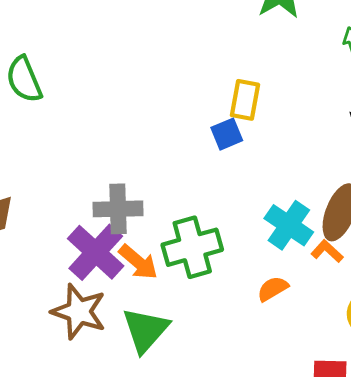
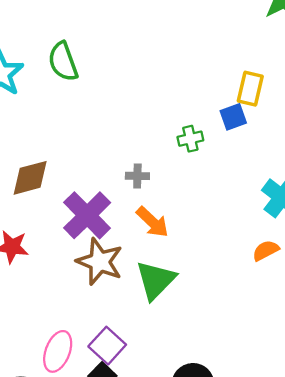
gray cross: (118, 209) -> (137, 176), size x0.6
green cross: (192, 247) -> (190, 139), moved, size x0.5
purple cross: (96, 252) -> (87, 215), moved

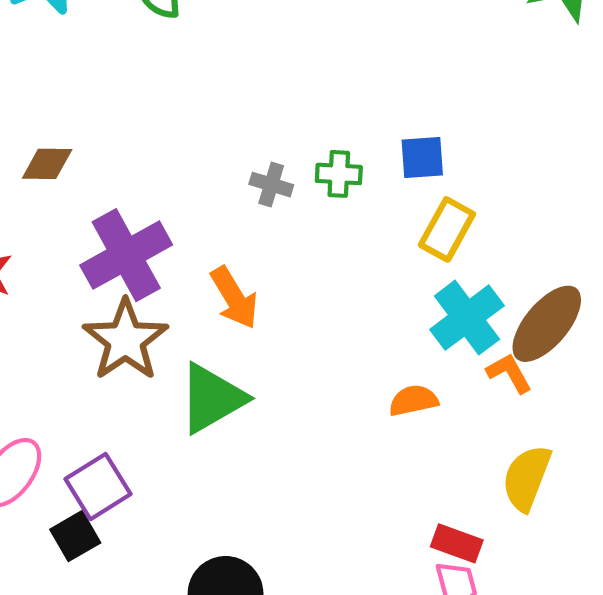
yellow rectangle: (250, 89) -> (447, 229), moved
gray cross: (137, 176) -> (271, 185), moved
brown diamond: (30, 178) -> (47, 164), size x0.7

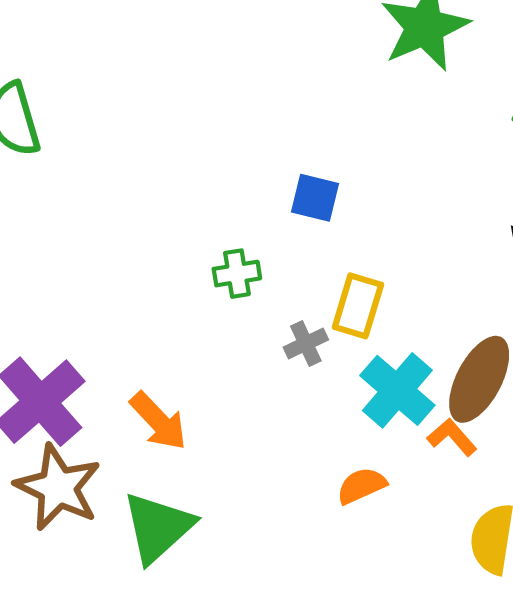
blue square: (422, 157) -> (315, 198), moved, turned 30
gray cross: (271, 185) -> (306, 343), moved, turned -30

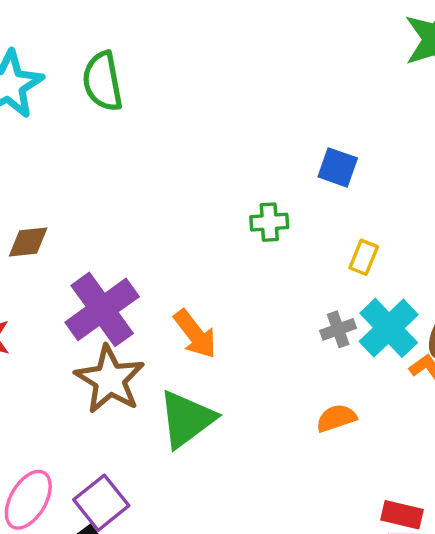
yellow rectangle: (358, 306) -> (364, 257), size x0.7
gray cross: (306, 343) -> (338, 329), moved
orange semicircle: (361, 486) -> (336, 418), moved

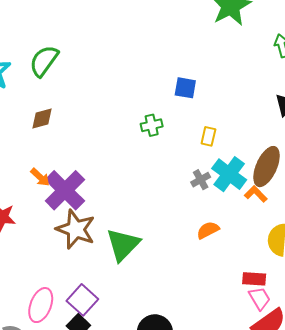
green semicircle: (103, 81) -> (44, 61), turned 56
brown diamond: (28, 242) -> (42, 119), moved
orange arrow: (195, 334) -> (40, 177), moved, size x0.7

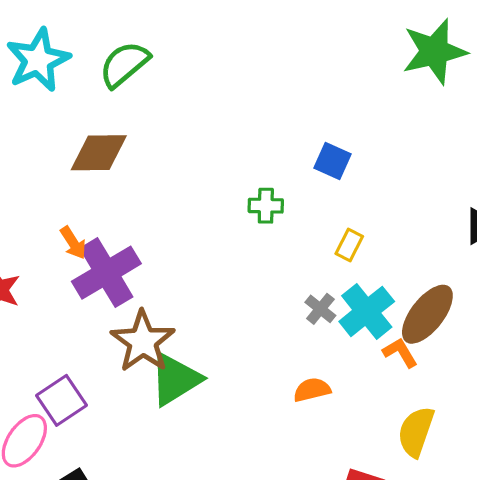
brown diamond: (42, 119) -> (99, 153), size x1.5
gray cross: (201, 180) -> (320, 309), turned -36
brown star: (76, 229) -> (143, 341), moved
purple square: (82, 300) -> (62, 400), moved

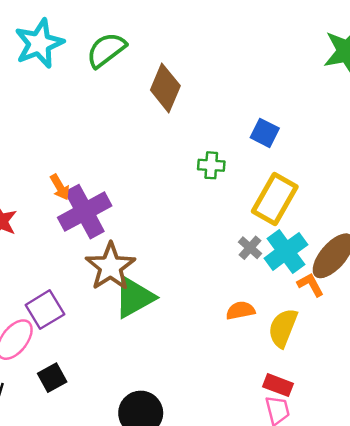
brown diamond: (99, 153) -> (165, 88), moved, turned -69
yellow rectangle: (349, 245) -> (275, 199), size x2.0
yellow semicircle: (416, 432) -> (283, 328), moved

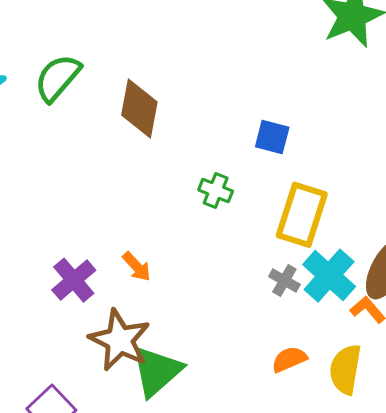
green cross: (211, 165) -> (216, 191), turned 30
orange arrow: (60, 187) -> (137, 267), moved
purple cross: (85, 212) -> (74, 280), size x0.7

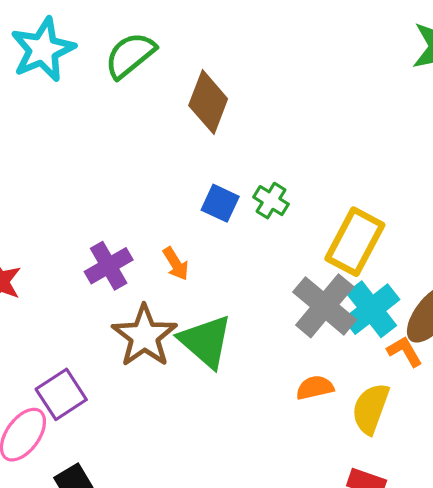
blue square: (272, 137) -> (220, 203), moved
gray cross: (284, 281) -> (325, 306), size x2.0
green triangle: (157, 371) -> (206, 341), moved, turned -48

